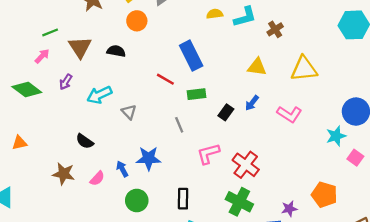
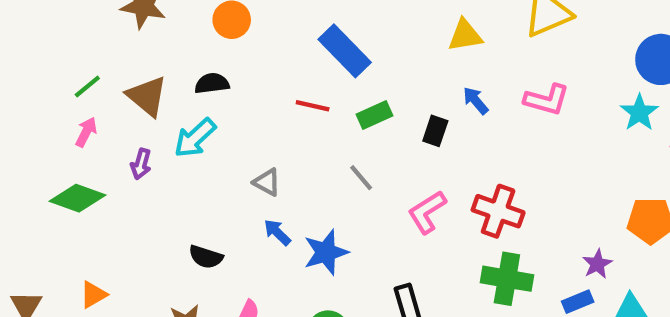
cyan arrow: (99, 95) -> (195, 138), moved
blue arrow: (252, 103) -> (476, 101), turned 119
blue arrow: (122, 169) -> (277, 232), moved

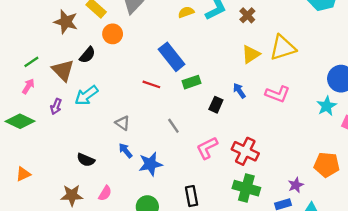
yellow triangle: (465, 35) -> (251, 54), moved, turned -30
black semicircle: (212, 83) -> (87, 55), moved, turned 132
green rectangle: (374, 115) -> (192, 82), moved

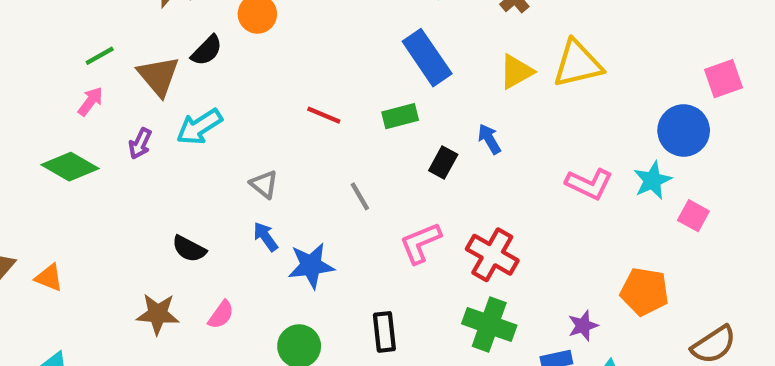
blue rectangle: (172, 57) -> (427, 58), moved
pink L-shape: (277, 94) -> (589, 184), moved
orange triangle: (23, 174) -> (49, 278), moved, turned 42

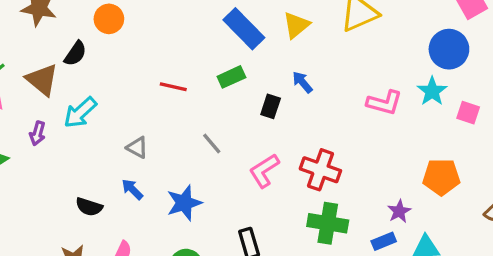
yellow triangle: (516, 72) -> (296, 25), moved
blue arrow: (266, 237) -> (132, 189), moved

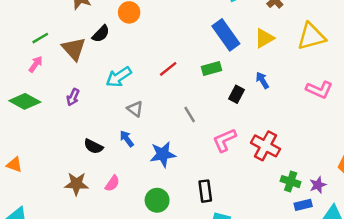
red line: (173, 87) -> (168, 69), turned -60
pink L-shape: (384, 103) -> (319, 90), moved
cyan arrow: (80, 113) -> (119, 77), moved
purple arrow: (37, 133) -> (73, 97), moved
green cross: (328, 223) -> (291, 182), moved, size x0.7

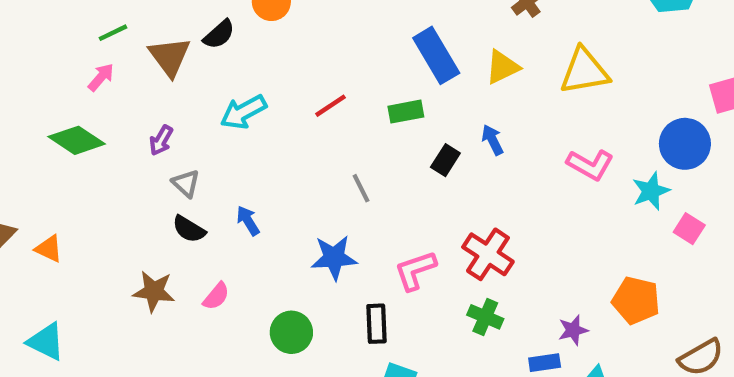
gray triangle: (135, 109) -> (186, 183), moved
pink L-shape: (225, 140) -> (415, 270), moved
blue star: (163, 154) -> (334, 258), moved
green cross: (291, 182) -> (485, 317), moved

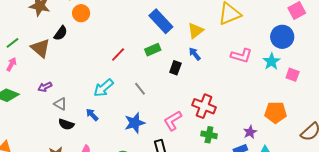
yellow triangle: (502, 67) -> (196, 31), moved
cyan arrow: (243, 112) -> (104, 88), moved
purple arrow: (161, 140) -> (45, 87), turned 48

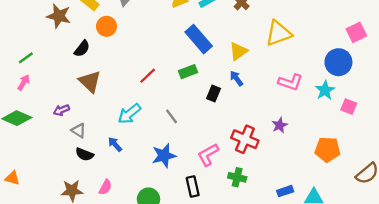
brown triangle: (40, 48) -> (90, 82), moved
purple star: (250, 132) -> (280, 125), moved
green cross: (209, 135) -> (237, 177), moved

